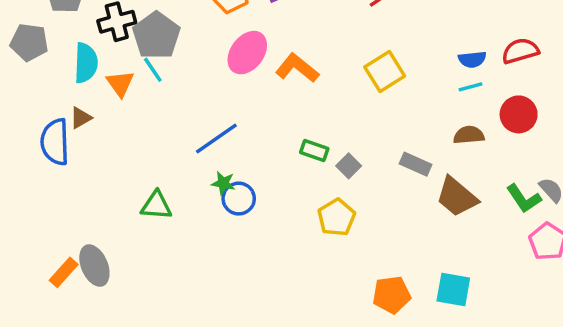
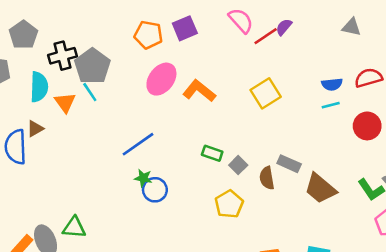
brown semicircle: (469, 135) -> (267, 178), moved, turned -95
green triangle: (156, 205) -> (74, 228), moved

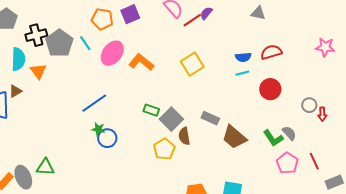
cyan line: (90, 92) -> (85, 43), moved
gray square: (238, 165) -> (171, 119), size x1.6
brown semicircle: (267, 178) -> (184, 136), moved

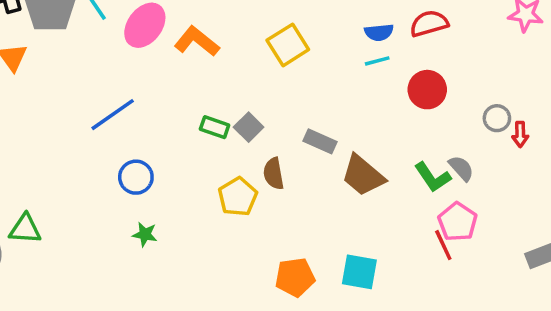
gray square: (171, 119) -> (249, 127), moved, size x0.7
green star: (98, 129) -> (145, 234), moved
red line: (314, 161) -> (443, 245), moved

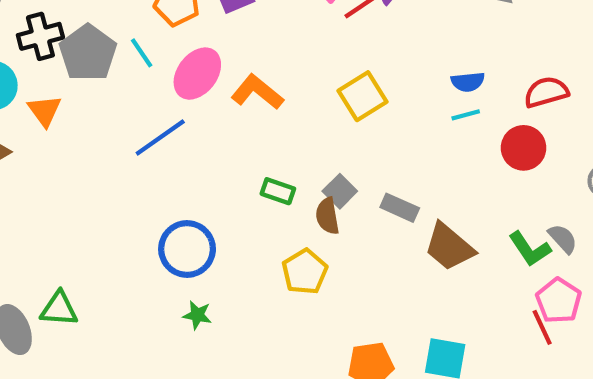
red semicircle: (429, 23) -> (546, 92), moved
blue line: (113, 115) -> (160, 138), moved
gray square: (249, 127) -> (340, 191), moved
brown semicircle: (274, 174) -> (327, 216), moved
blue circle: (136, 177) -> (187, 249), size x1.4

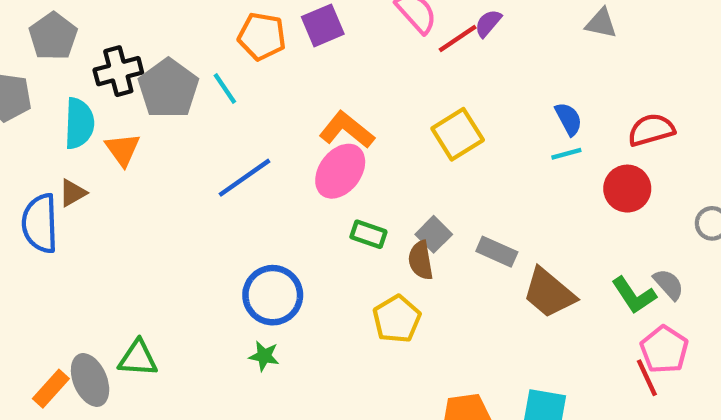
pink ellipse: (197, 74) -> (340, 171), moved
blue semicircle: (468, 82) -> (569, 119), turned -112
green star: (197, 315) -> (264, 356), moved

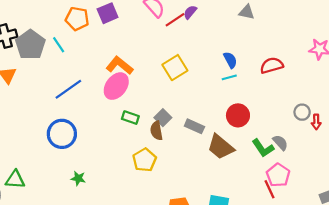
red circle: (627, 189) -> (238, 115), moved
blue circle: (273, 295) -> (62, 134), moved

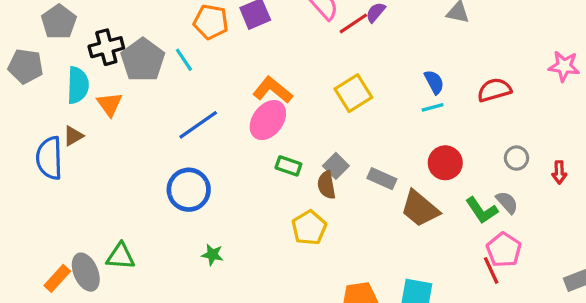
gray circle: (302, 112) -> (516, 158), moved

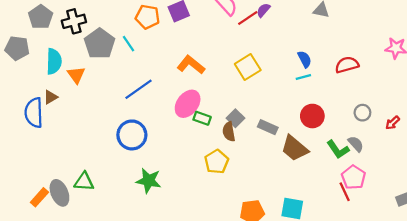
black cross: (106, 47) -> (74, 21), moved
pink ellipse: (268, 120) -> (188, 104), moved
red arrow: (559, 172) -> (393, 123), turned 48
green star: (212, 255) -> (149, 181), size x1.6

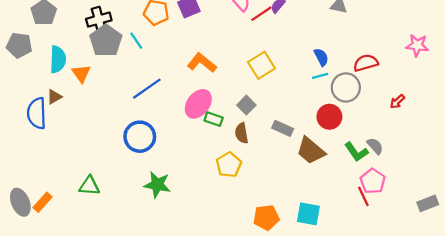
black cross: (74, 21) -> (99, 20), moved
gray circle: (362, 113) -> (346, 87), moved, size x1.6
gray square: (235, 118) -> (246, 105), moved
red arrow: (393, 123) -> (397, 102), moved
gray ellipse: (59, 193) -> (20, 202), moved

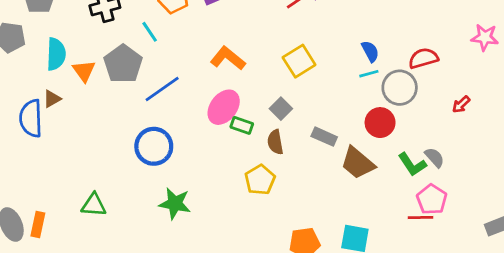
gray pentagon: (106, 41) -> (123, 64), moved
red line: (363, 196) -> (421, 218), turned -66
orange rectangle: (43, 202) -> (38, 224), turned -30

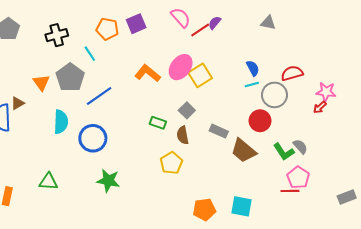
pink star: (485, 37) -> (326, 92), moved
cyan semicircle: (56, 54) -> (61, 122), moved
pink ellipse: (224, 107) -> (181, 67), moved

